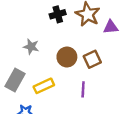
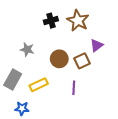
purple triangle: (111, 27) -> (97, 45), moved, turned -32

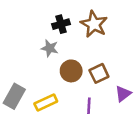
purple triangle: (97, 45) -> (123, 94), moved
gray star: (27, 50) -> (50, 48), moved

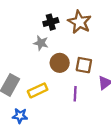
brown square: (99, 73) -> (84, 65), turned 35

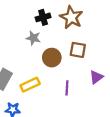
brown square: (84, 65) -> (78, 50), moved

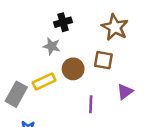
brown star: (71, 17) -> (115, 27), moved
yellow rectangle: (30, 85) -> (44, 82), moved

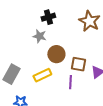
brown square: (103, 60) -> (78, 64), moved
yellow rectangle: (44, 82) -> (42, 75), moved

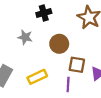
gray star: (39, 36) -> (25, 37), moved
brown circle: (56, 54) -> (59, 44), moved

